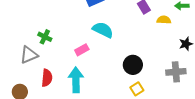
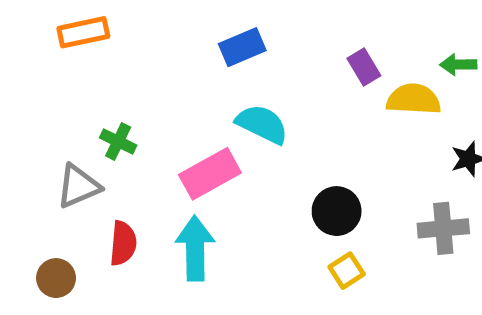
yellow semicircle: (164, 20) -> (414, 99), size x1.5
pink rectangle: (82, 50) -> (210, 174), size x1.6

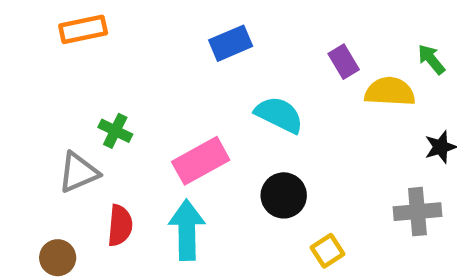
green arrow: (458, 65) -> (431, 59), turned 52
cyan semicircle: (262, 124) -> (279, 115), moved
black circle: (337, 211) -> (284, 195), moved

